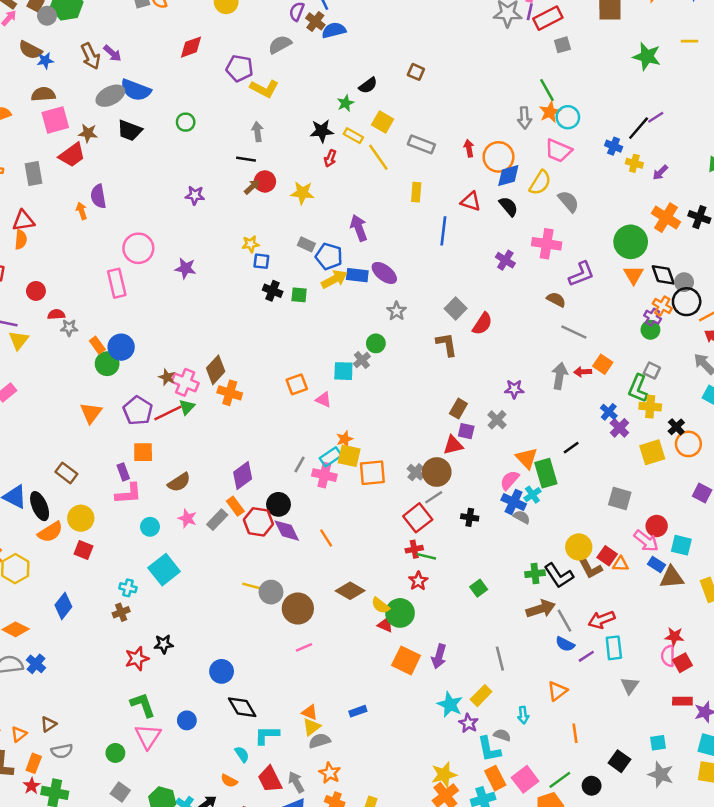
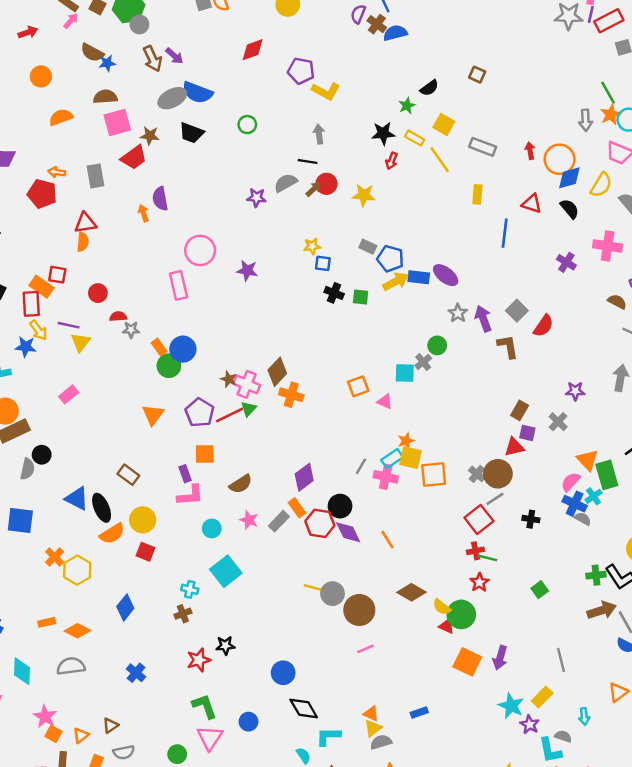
gray circle: (47, 16) -> (139, 24), moved
gray semicircle: (280, 45) -> (286, 183), moved
purple arrow: (359, 228) -> (483, 319), moved
blue cross: (36, 664) -> (136, 673), moved

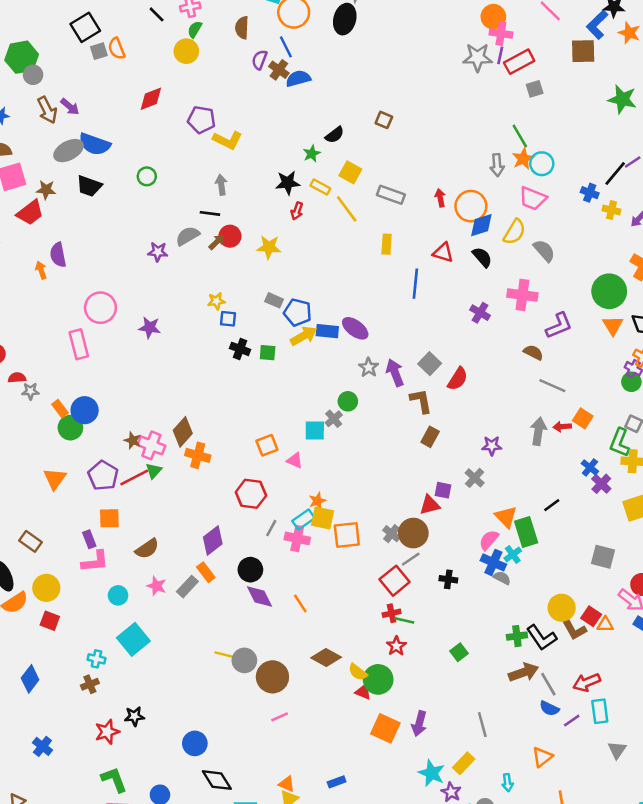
brown rectangle: (520, 410) -> (430, 437), moved
red hexagon: (320, 523) -> (251, 494), moved

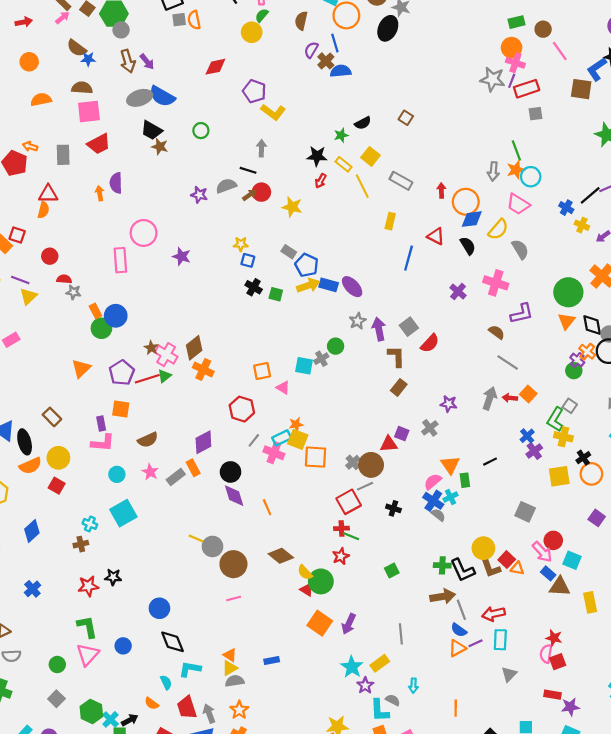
brown star: (46, 190) -> (160, 147), moved
green rectangle: (526, 532) -> (465, 480), size x0.6
orange triangle: (542, 757) -> (457, 648), moved

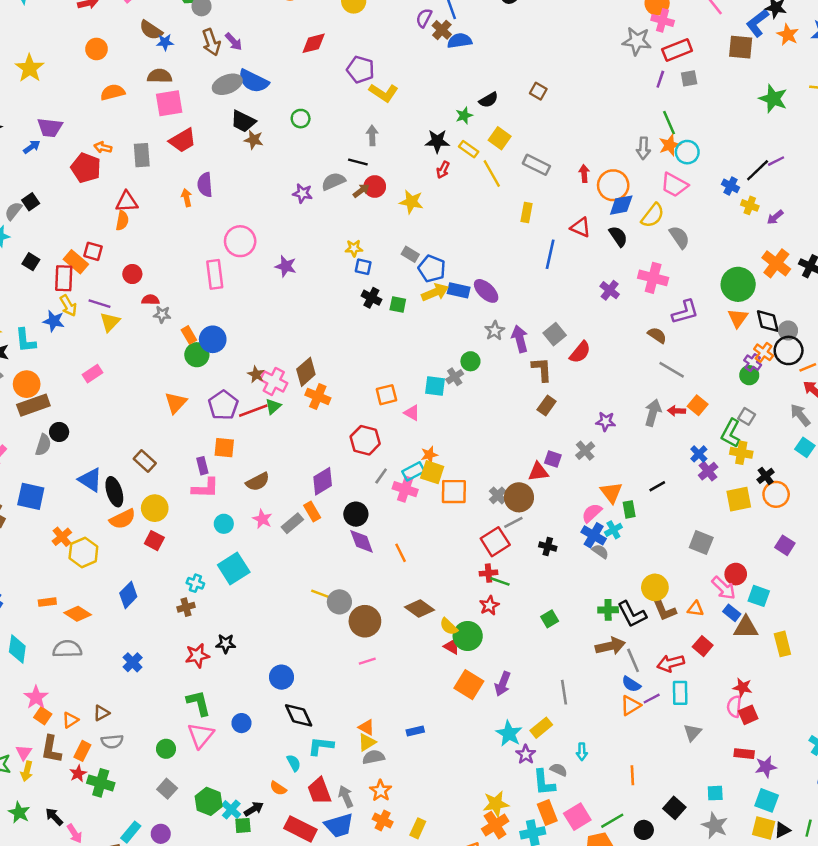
purple line: (512, 81) -> (660, 79), moved
red square: (507, 560) -> (703, 646), moved

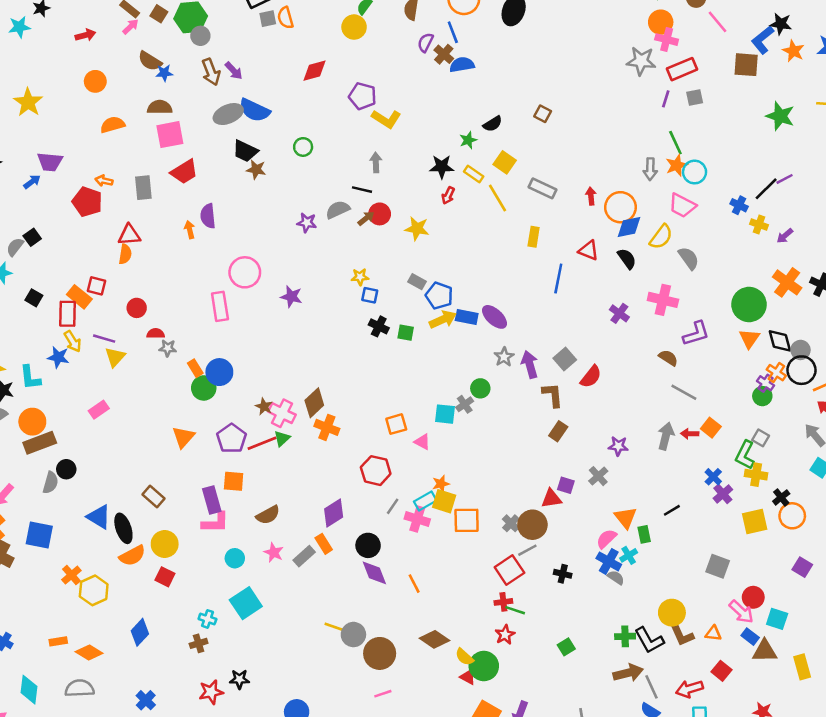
purple rectangle: (202, 466) -> (212, 500), size x1.5

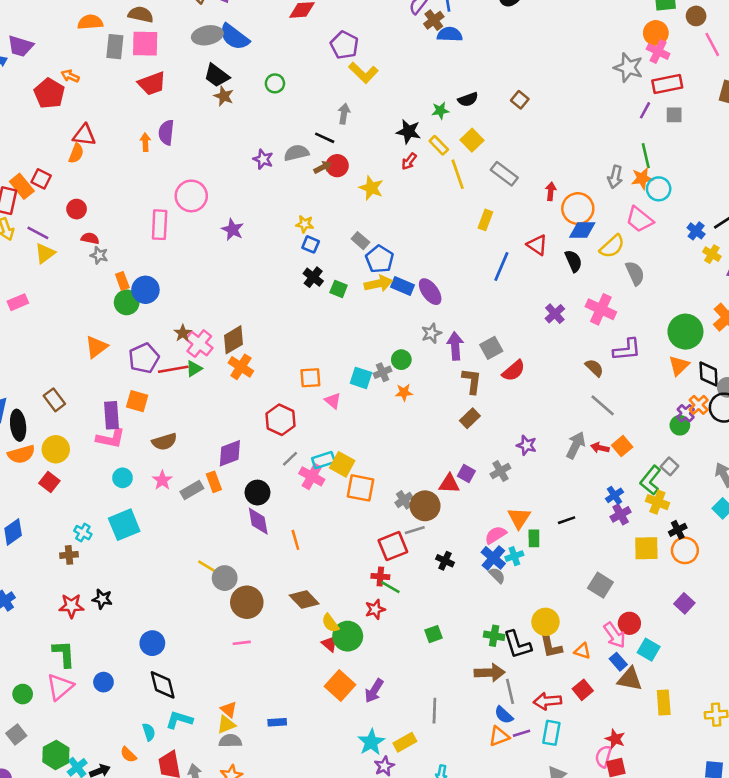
gray rectangle: (143, 188) -> (115, 47), moved
orange star: (441, 484) -> (404, 392), moved

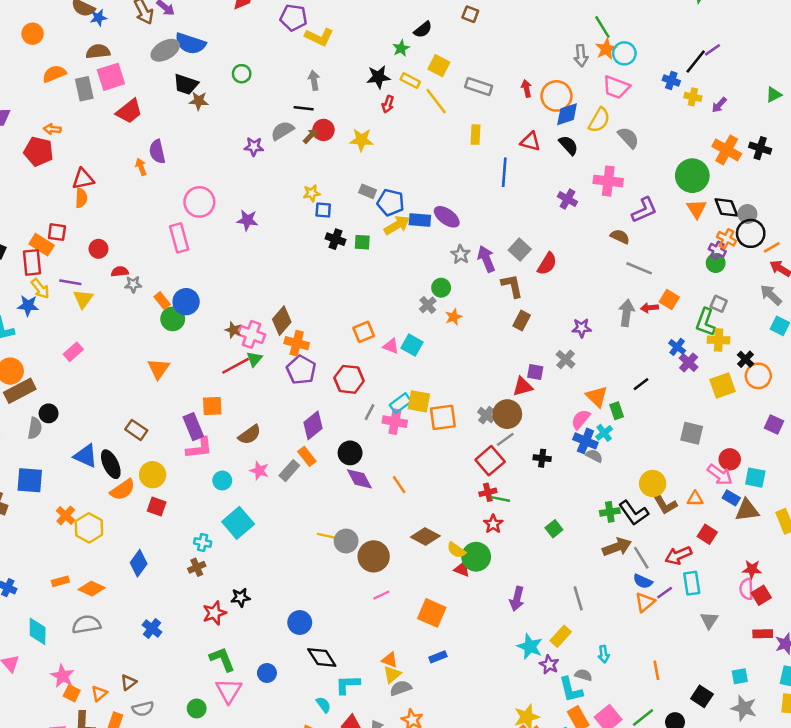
purple pentagon: (144, 358) -> (301, 370), moved
cyan square: (361, 378) -> (412, 345), moved, turned 30
orange square: (340, 685) -> (432, 613), moved

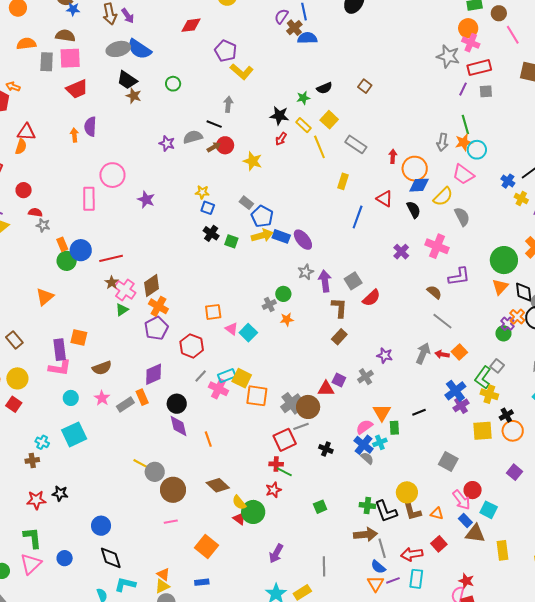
blue cross: (677, 347) -> (455, 391), size x1.5
red line: (236, 366) -> (111, 258), moved
gray cross: (486, 415) -> (291, 403), size x1.5
orange triangle: (645, 602) -> (376, 584), turned -36

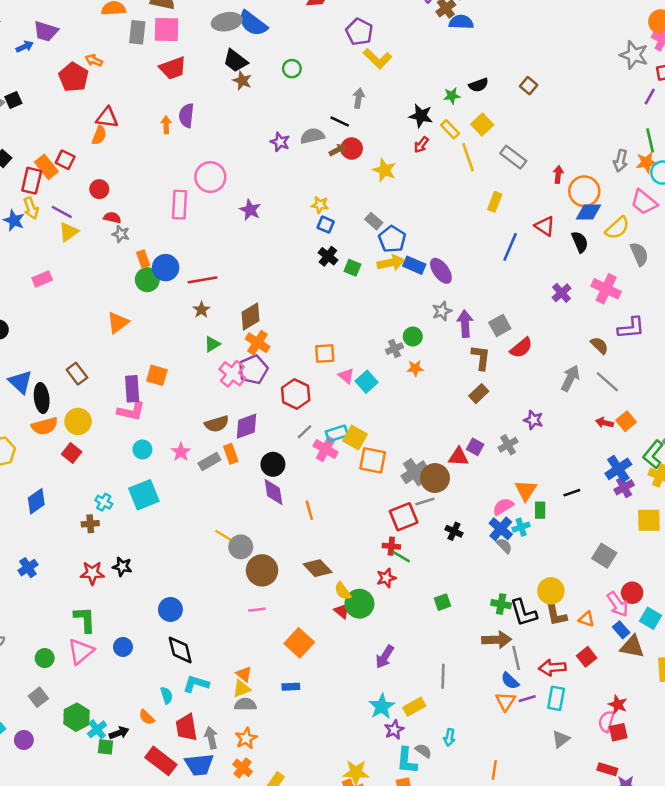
pink cross: (125, 290) -> (232, 374), moved
gray arrow: (423, 353) -> (570, 378), moved
brown semicircle: (102, 368) -> (217, 424), moved

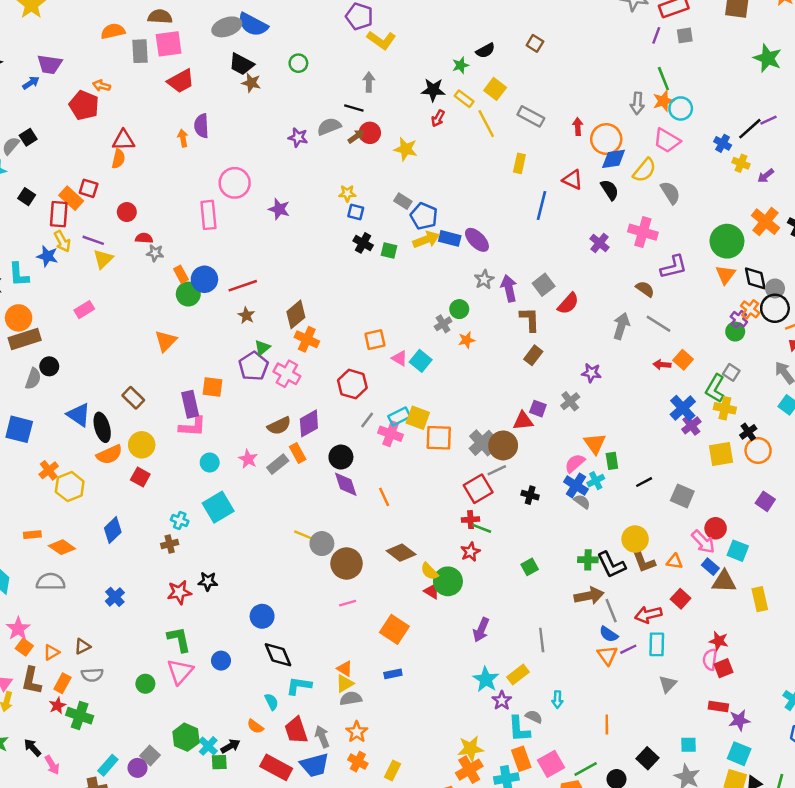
purple pentagon: (253, 370) -> (253, 366), moved
black line: (572, 493) -> (644, 482), moved
gray square: (38, 697) -> (150, 756), moved

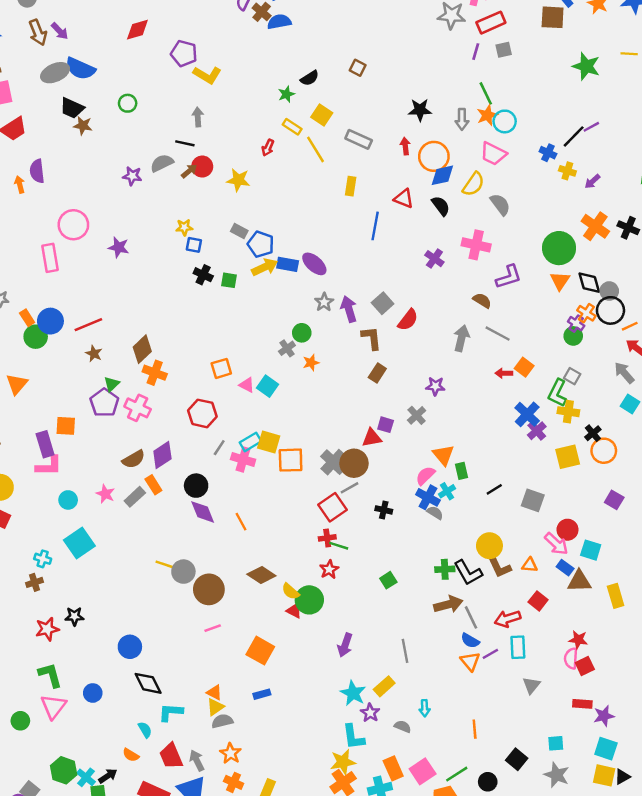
black star: (433, 90) -> (420, 110), moved
cyan L-shape: (519, 729) -> (353, 737), moved

